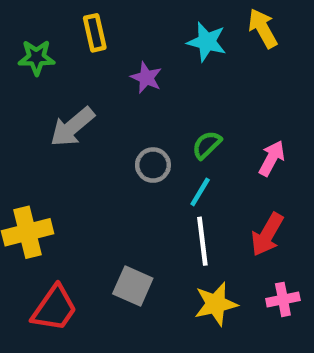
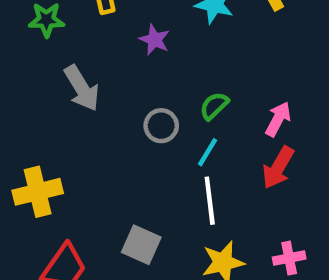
gray arrow: (72, 127) -> (82, 88), turned -81
red arrow: (267, 234) -> (278, 168), moved

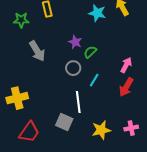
purple star: (155, 40) -> (75, 42), moved
green semicircle: (214, 106) -> (90, 52), moved
white line: (210, 201) -> (78, 102), moved

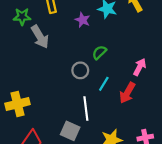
purple star: (75, 42) -> (83, 20), moved
gray arrow: (37, 51) -> (40, 37), moved
red arrow: (126, 87) -> (127, 93), moved

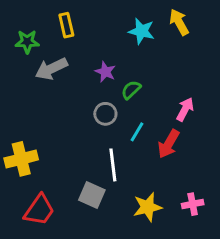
purple star: (83, 20) -> (105, 72), moved
gray arrow: (40, 37) -> (51, 69), turned 95

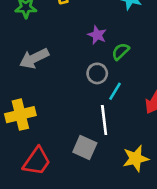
gray arrow: (51, 69) -> (34, 58), moved
cyan line: (137, 132) -> (115, 91), moved

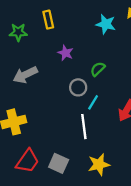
purple star: (97, 35) -> (65, 53), moved
gray square: (85, 148) -> (59, 163), moved
yellow star: (136, 158) -> (99, 165), moved

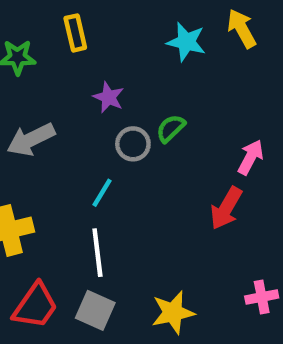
gray circle: (78, 87) -> (133, 144), moved
cyan line: (93, 102) -> (102, 193), moved
white line: (84, 127) -> (97, 253), moved

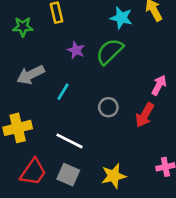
green semicircle: (171, 128) -> (110, 51), moved, size x1.6
gray circle: (133, 144) -> (108, 107), moved
cyan line: (102, 193) -> (63, 92), moved
white line: (97, 253) -> (69, 141), turned -56

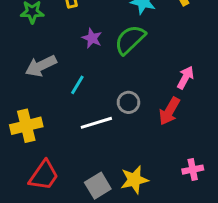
white line: (69, 141) -> (96, 123), moved, turned -44
gray square: (68, 175) -> (98, 186), moved, turned 35

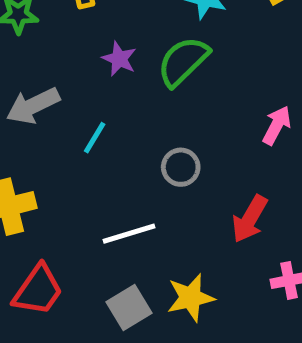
red arrow: (169, 111) -> (250, 219), moved
white line: (96, 123) -> (129, 234), moved

